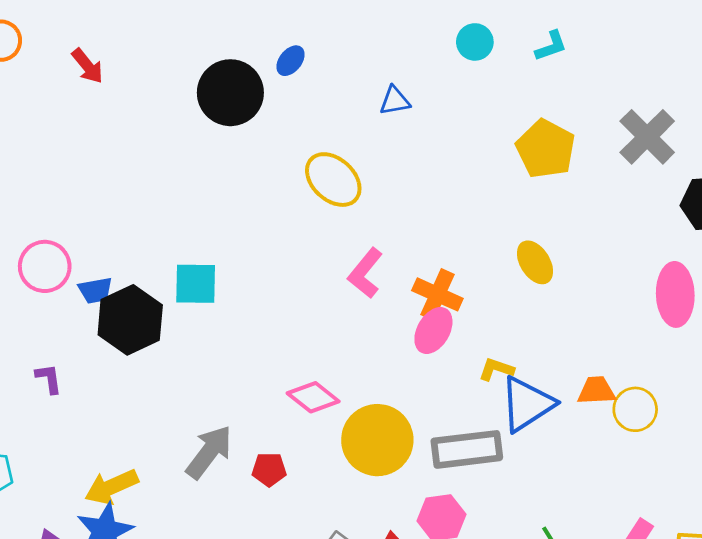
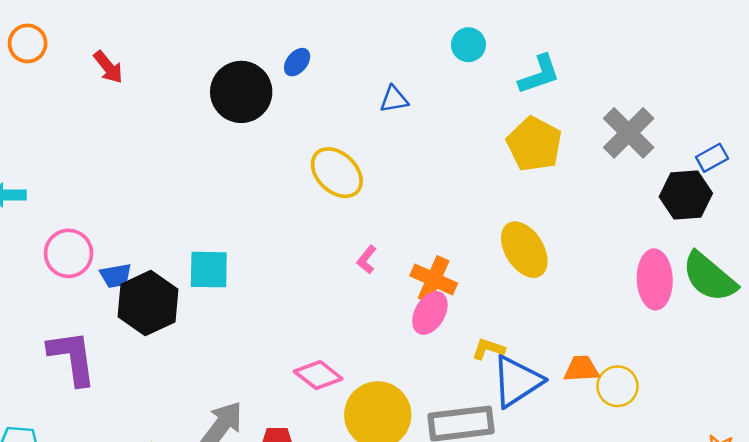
cyan L-shape: (551, 46) -> (539, 75), moved, size x1.4
yellow ellipse: (535, 262) -> (524, 250), size x1.4
pink L-shape: (365, 273) -> (367, 260), size x0.6
purple L-shape: (49, 379) -> (72, 358), size x2.0

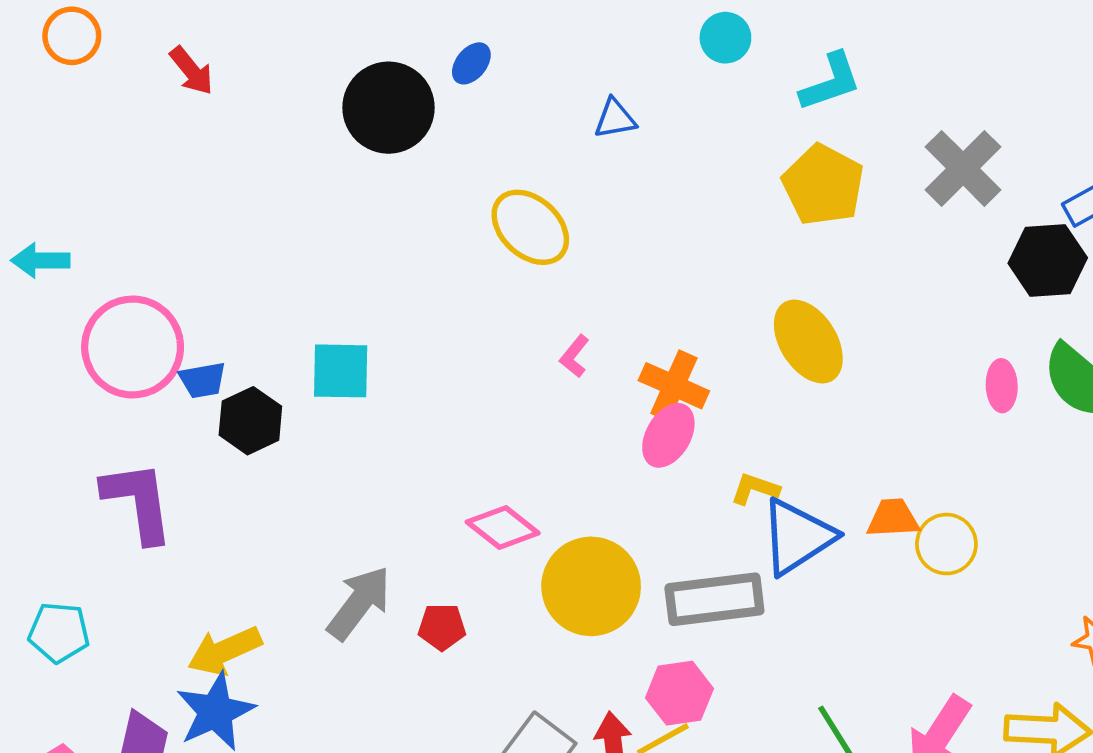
pink circle: (69, 253) -> (133, 347), size x1.4
pink ellipse: (655, 279) -> (1002, 386), size x0.6
black hexagon: (148, 303) -> (250, 421), size x0.7

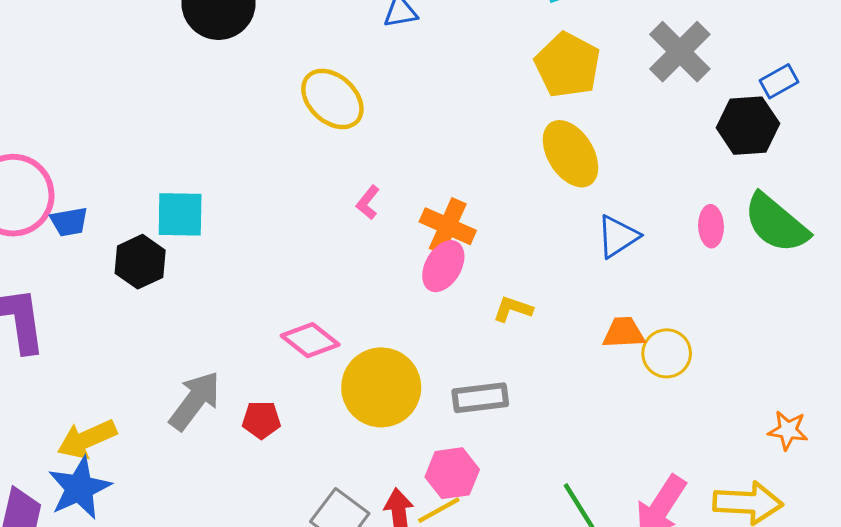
yellow ellipse: (808, 341) -> (571, 154), moved
black hexagon: (250, 421) -> (140, 262), moved
blue triangle: (797, 537) -> (618, 237), moved, size x0.7
gray rectangle: (714, 599) -> (480, 398), size x0.7

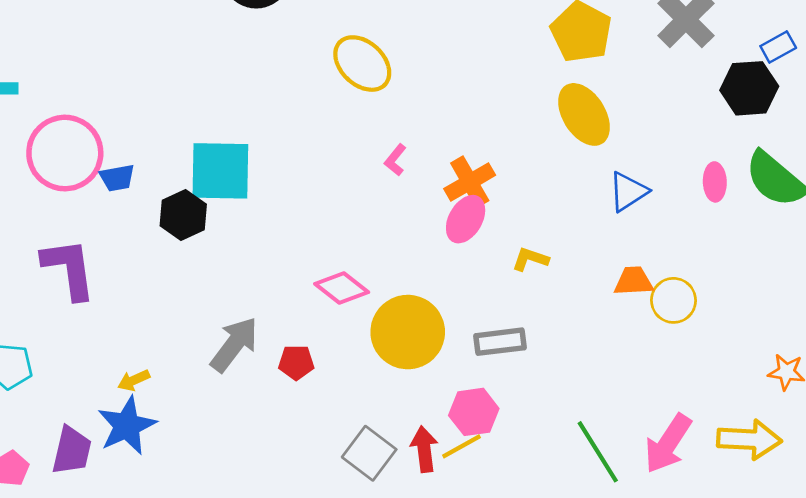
cyan square: (180, 214) -> (220, 171), size x1.4
orange cross: (448, 226) -> (470, 182), turned 36
yellow arrow: (87, 439) -> (134, 380), size x0.6

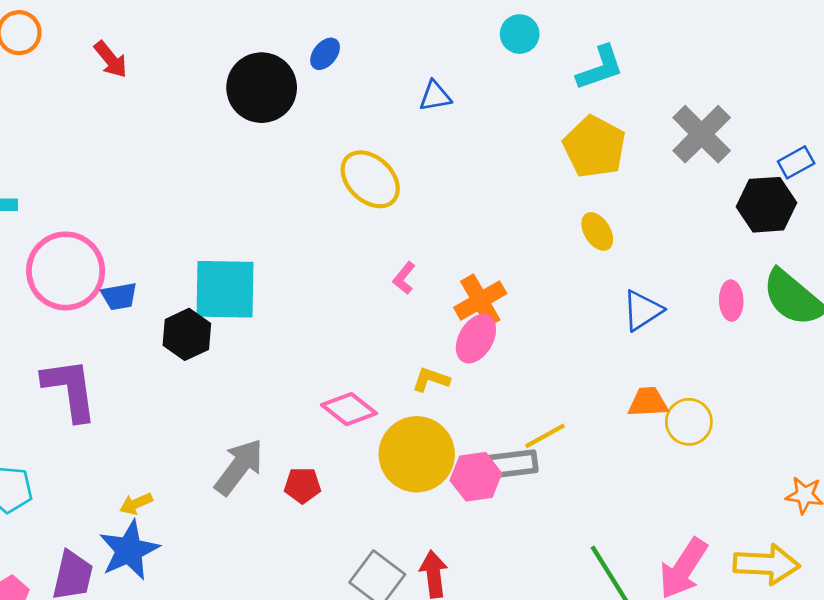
yellow ellipse: (584, 114) -> (597, 231), size x0.6
yellow L-shape: (530, 259) -> (431, 380), moved
pink hexagon: (474, 412) -> (476, 477), moved
yellow line: (461, 446) -> (545, 436), moved

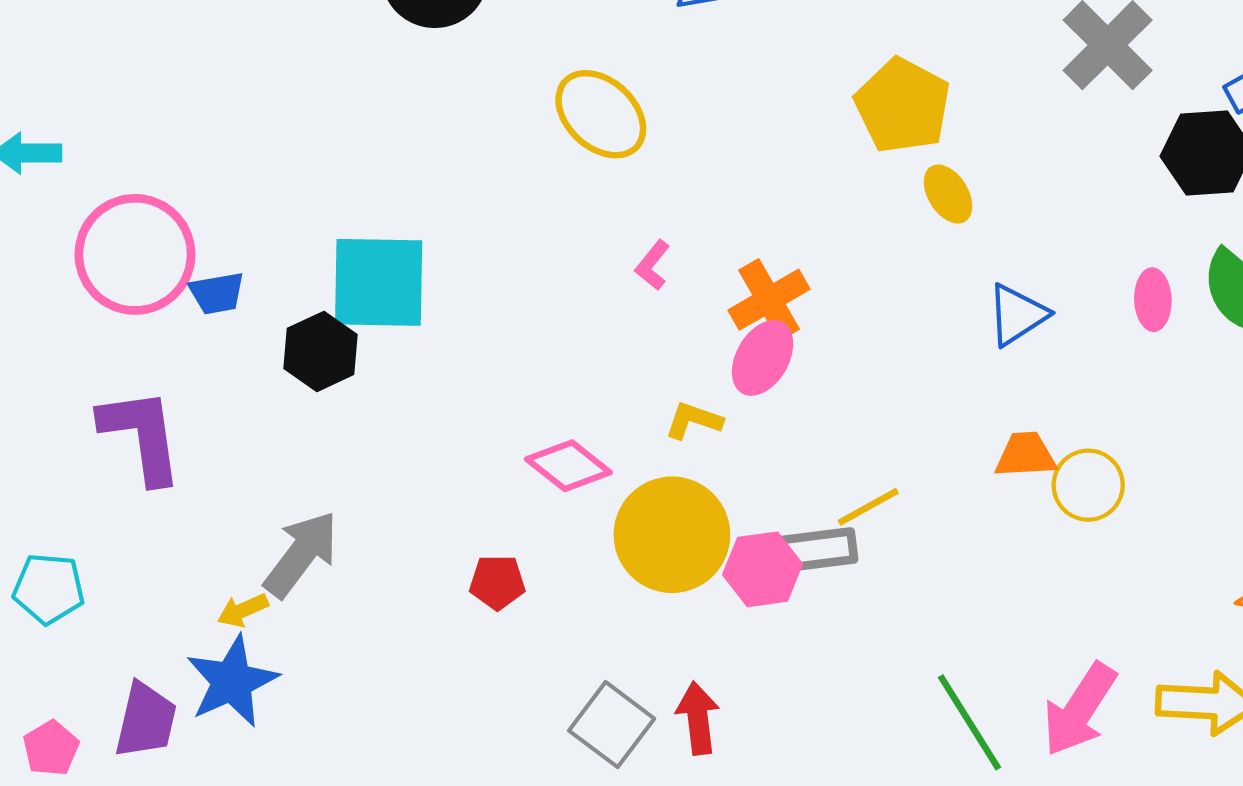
yellow pentagon: (594, 147) -> (903, 106), moved
gray arrow: (239, 467) -> (301, 554), moved

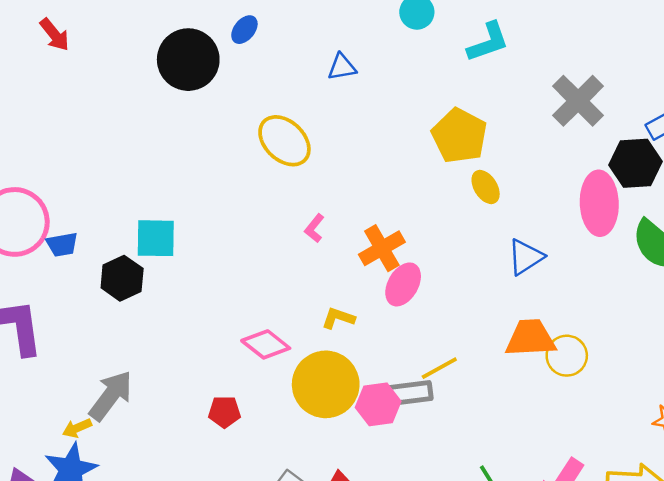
cyan square: (379, 282) -> (156, 238), size x0.7
pink ellipse: (1153, 300) -> (599, 203), moved, size x1.8
pink ellipse: (763, 358) -> (403, 284), moved
orange trapezoid: (1026, 455) -> (531, 338), size x1.4

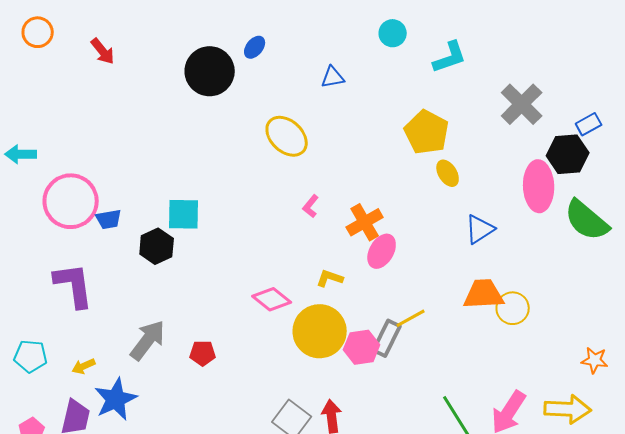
gray rectangle: (409, 393) -> (387, 338), turned -57
red pentagon: (224, 412) -> (203, 353), moved
yellow arrow: (77, 428) -> (84, 366), moved

